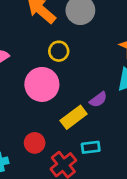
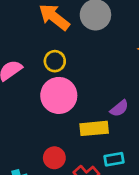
yellow circle: (59, 51) -> (55, 61), moved
yellow rectangle: (74, 117) -> (94, 128), turned 35

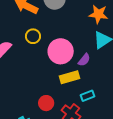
pink circle: (59, 95) -> (61, 51), moved

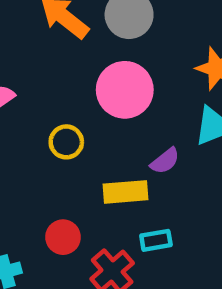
yellow circle: (33, 36) -> (66, 142), moved
pink circle: (61, 51) -> (125, 90), moved

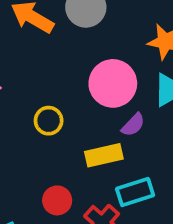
pink circle: (125, 90) -> (113, 83), moved
cyan rectangle: (156, 240) -> (135, 192), size x1.4

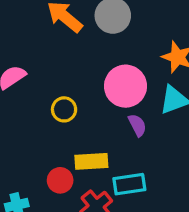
purple semicircle: (133, 125) -> (137, 125), turned -80
yellow rectangle: (104, 155) -> (91, 161), moved

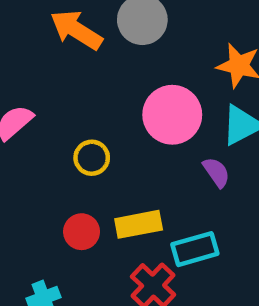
purple semicircle: (137, 125) -> (216, 172), moved
red circle: (60, 180) -> (82, 232), moved

